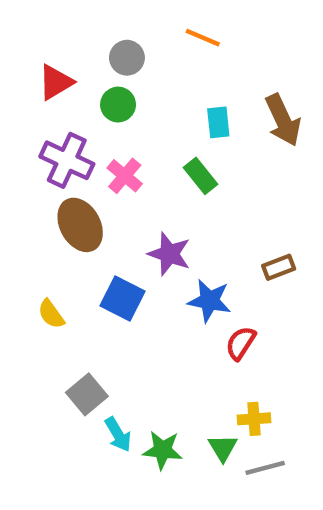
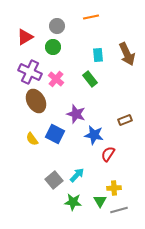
orange line: (203, 38) -> (91, 17), turned -35
yellow semicircle: (51, 314) -> (32, 139), moved
gray square: (87, 394) -> (54, 180), moved
cyan arrow: (118, 434) -> (77, 175), moved, turned -105

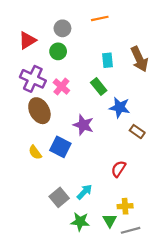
brown rectangle: (125, 120) -> (137, 132), turned 56
blue star: (94, 135) -> (120, 107), moved

